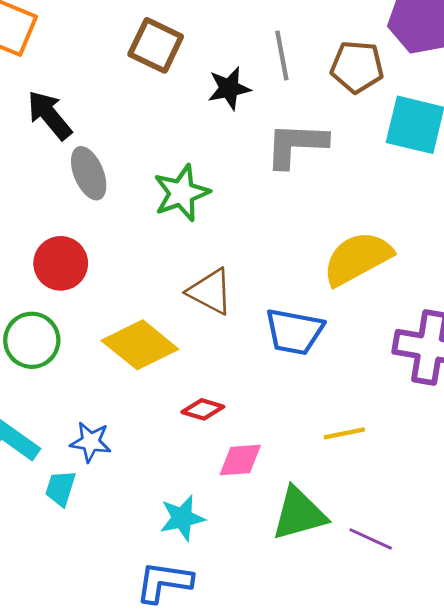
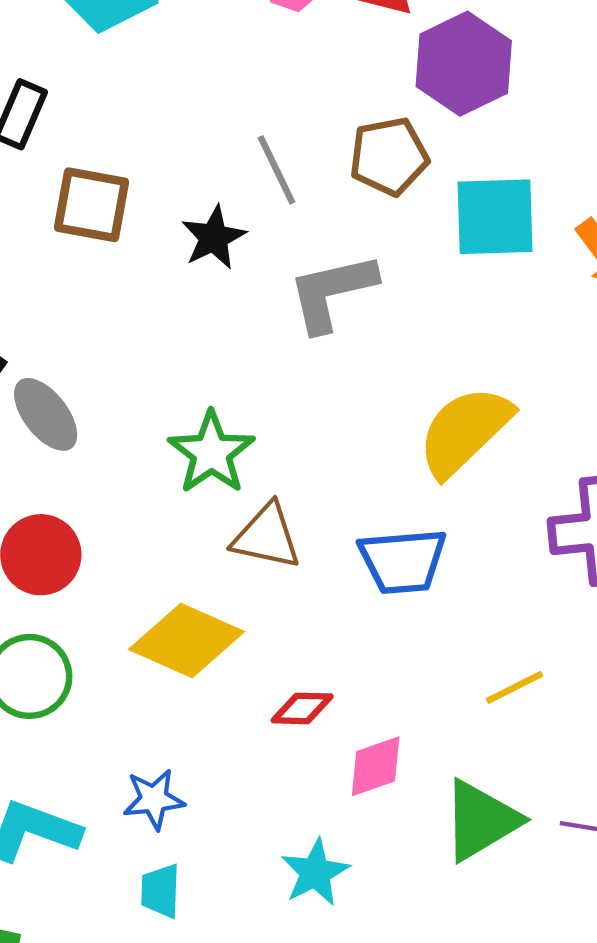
green star: (181, 193) -> (211, 453), moved
cyan trapezoid: (60, 488) -> (160, 891), moved

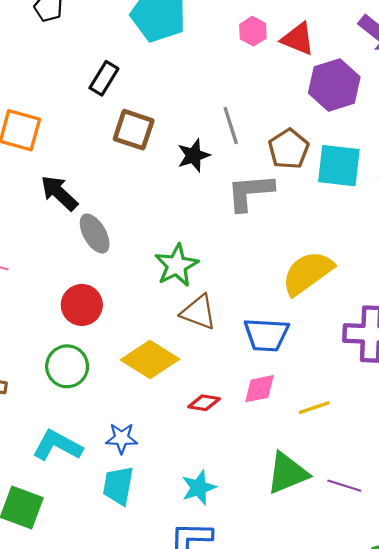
brown pentagon: (389, 156) -> (289, 149), moved, turned -30
pink diamond: (376, 766) -> (260, 389), moved
cyan trapezoid: (160, 891) -> (118, 486), size x1.4

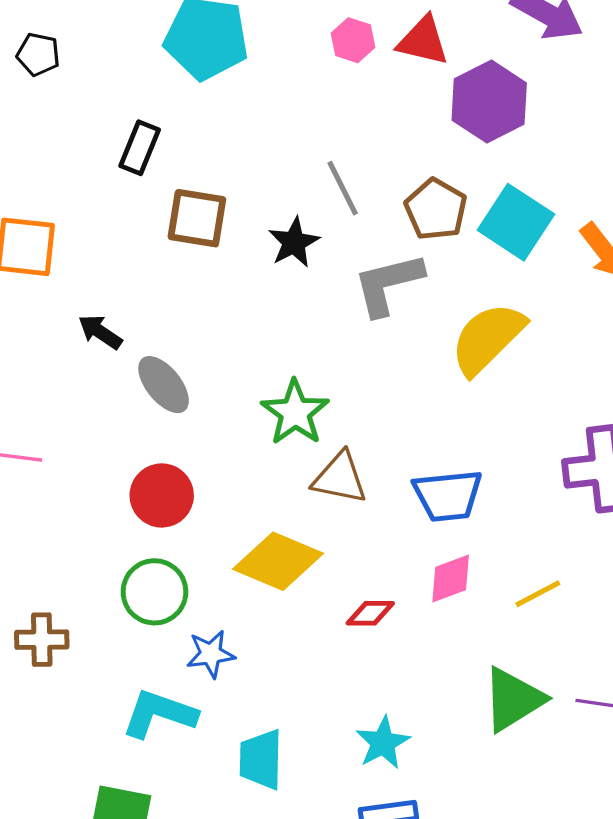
cyan square: (339, 166) -> (516, 222), turned 36
black arrow: (59, 193) -> (100, 332), size x0.7
yellow semicircle: (308, 273) -> (488, 338), moved
blue star: (122, 438) -> (211, 654), moved

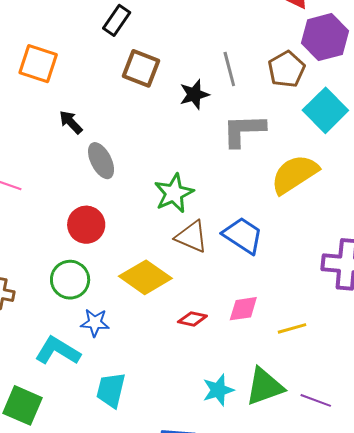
brown pentagon: (436, 209) -> (286, 69), moved
blue trapezoid: (448, 495) -> (243, 235), moved, turned -153
cyan star: (383, 743) -> (218, 390), moved

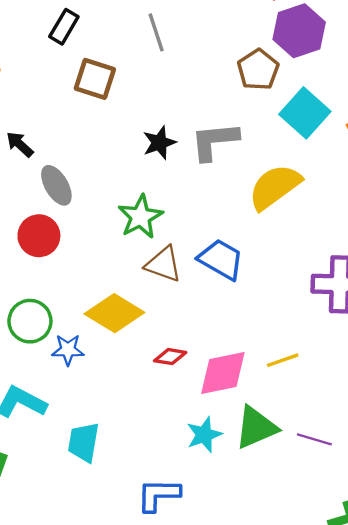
gray line: (229, 69) -> (156, 32), moved
black star: (194, 94) -> (159, 143), moved
red circle: (86, 225) -> (39, 236), moved
pink diamond: (243, 309) -> (223, 373), moved, size x1.5
blue star: (95, 323) -> (68, 350), moved

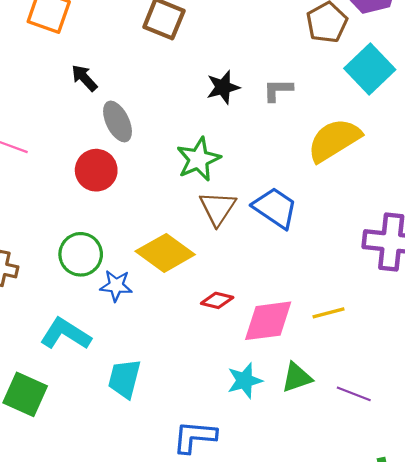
gray L-shape: (214, 141) -> (278, 90), size x0.6
brown triangle: (163, 264) -> (218, 208), turned 39
green triangle: (256, 427) -> (297, 377), size x0.7

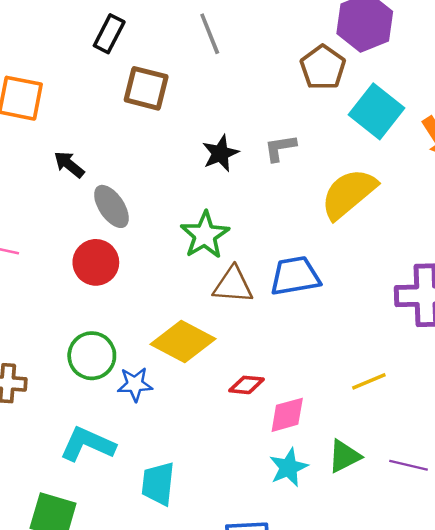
brown triangle: (218, 208) -> (233, 285), turned -51
blue trapezoid: (275, 208) -> (295, 276), turned -36
pink diamond: (268, 321) -> (287, 415), moved, size x0.7

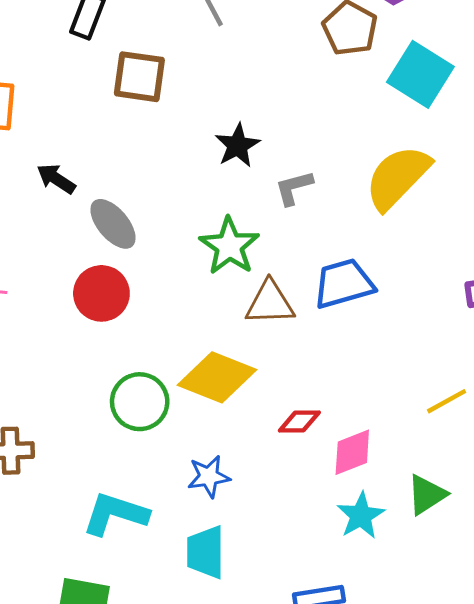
gray L-shape: (280, 148) -> (294, 188), moved
green circle: (92, 356) -> (140, 402), moved
blue star: (135, 384) -> (209, 477), moved

